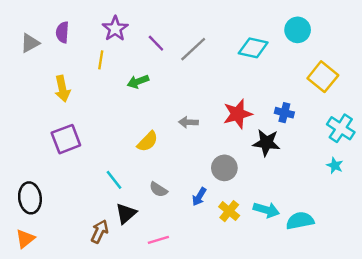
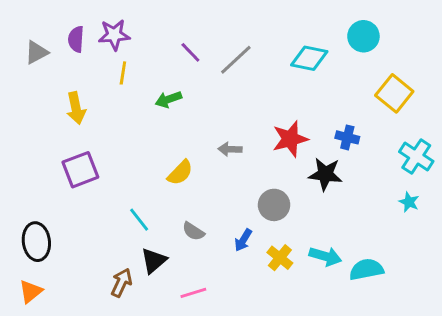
purple star: (115, 29) -> (114, 35), moved, turned 30

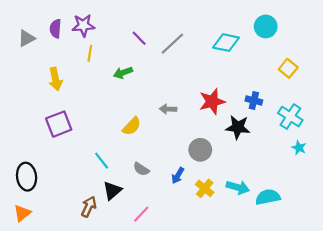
yellow square: (394, 93) -> (288, 68), size x0.7
cyan cross: (416, 157) -> (290, 117), moved
pink line: (193, 293) -> (141, 214), turned -30

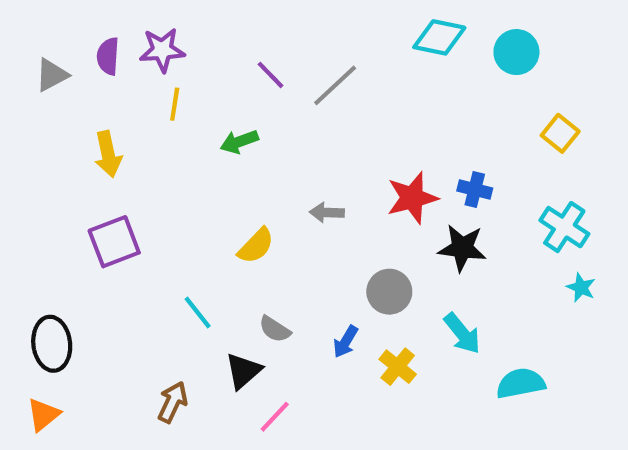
cyan diamond: (226, 43) -> (439, 37), moved
blue cross: (254, 100) -> (475, 190), moved
cyan arrow: (238, 187) -> (462, 333), moved, turned 35
black triangle: (112, 191) -> (243, 371), moved

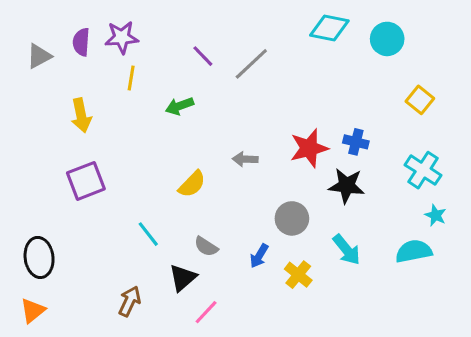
cyan semicircle: (521, 383) -> (414, 251), moved

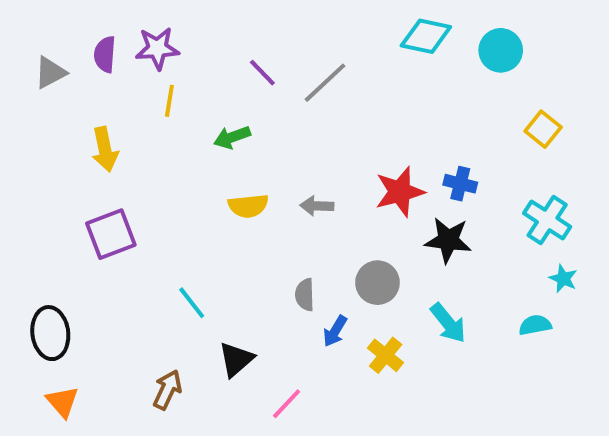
yellow semicircle: (192, 184) -> (248, 206), moved, turned 40
gray semicircle: (206, 247) -> (305, 295), moved, turned 55
cyan semicircle: (414, 251) -> (535, 325), size x0.7
orange triangle: (33, 311) -> (62, 402), moved, turned -32
pink line: (206, 312) -> (287, 404), moved

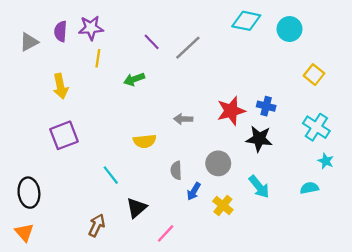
yellow semicircle: (248, 206) -> (145, 141), moved
orange triangle: (62, 402) -> (24, 232), moved

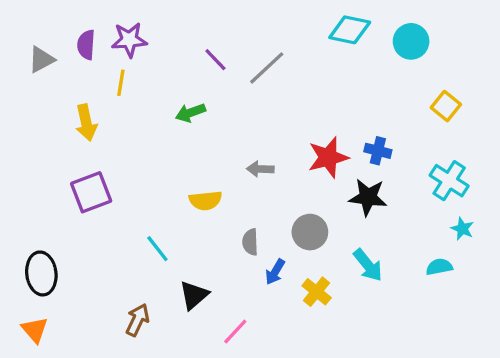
yellow line: (98, 58) -> (121, 83), moved

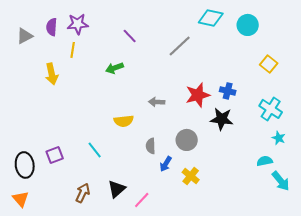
gray line: (267, 68) -> (180, 46), moved
purple square: (91, 192) -> (55, 155), moved, size x0.7
cyan arrow: (368, 265) -> (281, 181), moved
black triangle: (194, 295) -> (117, 189), moved

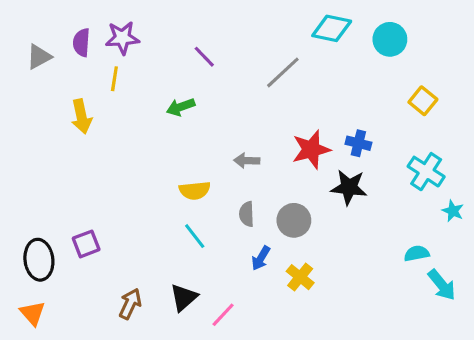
cyan star: (279, 138) -> (453, 211), moved
gray semicircle: (151, 146) -> (247, 214), moved
cyan line: (95, 150) -> (195, 236), moved

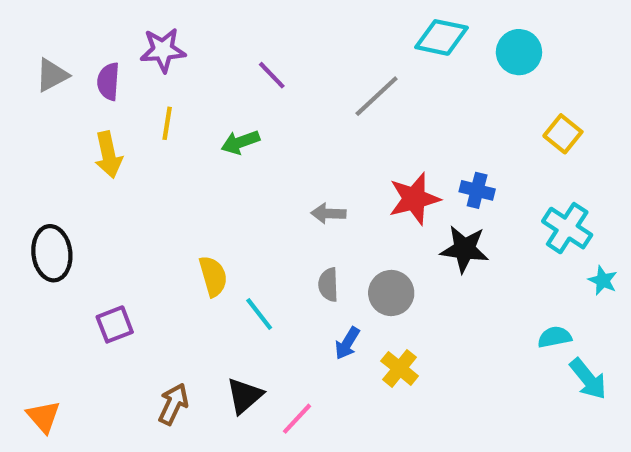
purple semicircle: (81, 42) -> (108, 81), moved
yellow line: (114, 79) -> (167, 123), moved
yellow semicircle: (195, 190) -> (213, 276), moved, turned -100
black ellipse: (39, 260) -> (52, 253), moved

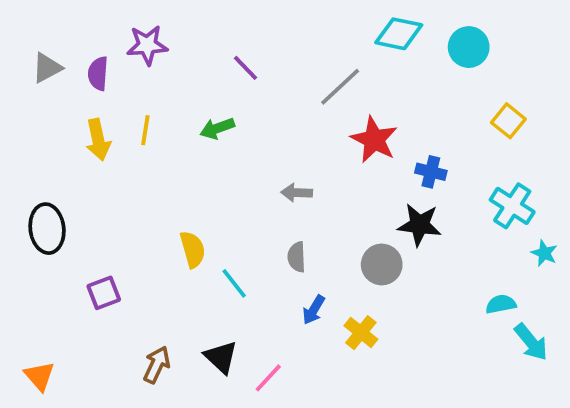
yellow line: (167, 123) -> (145, 130), moved
red star: (414, 199) -> (374, 140), moved, turned -30
gray circle: (391, 293) -> (382, 264), moved
black triangle: (245, 396) -> (221, 357), turned -36

